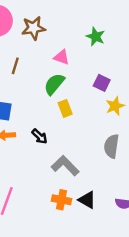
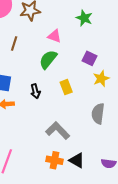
yellow rectangle: (65, 108) -> (66, 87), moved
black arrow: (40, 136) -> (35, 91), moved, turned 32

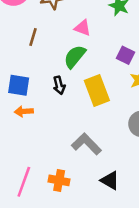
yellow rectangle: (66, 87) -> (97, 90), size x1.6
black arrow: (35, 91) -> (59, 85), moved
orange cross: (54, 160) -> (59, 180), moved

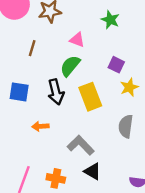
black arrow: (59, 85) -> (56, 92), size x1.5
orange arrow: (24, 111) -> (40, 126), moved
black triangle: (110, 180) -> (93, 171), moved

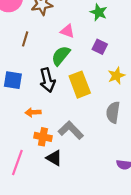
purple square: (116, 65) -> (100, 47), moved
black triangle: (93, 171) -> (54, 158), moved
orange cross: (56, 178) -> (43, 137), moved

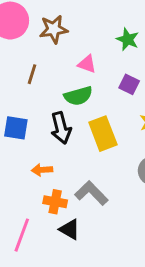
green semicircle: (61, 56) -> (78, 96), turned -145

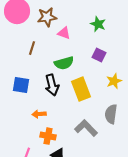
pink triangle: (87, 64) -> (64, 33), moved
gray L-shape: (91, 193) -> (86, 128), moved

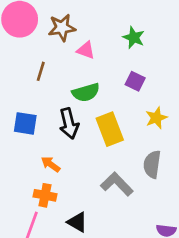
orange arrow: (39, 114) -> (51, 164), turned 40
orange cross: (48, 136) -> (45, 195), moved

